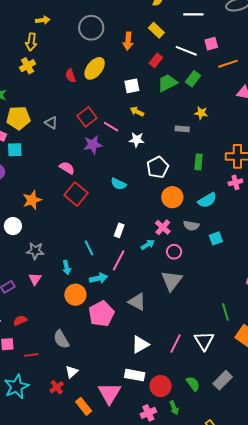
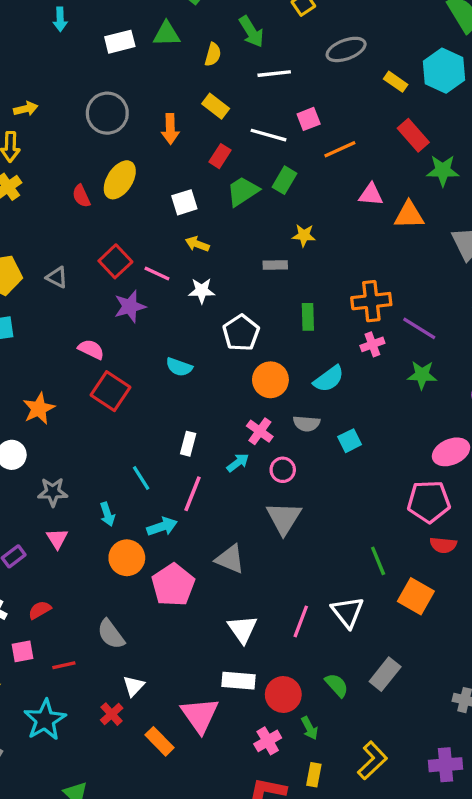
white triangle: (140, 344) -> (242, 629), turned -30

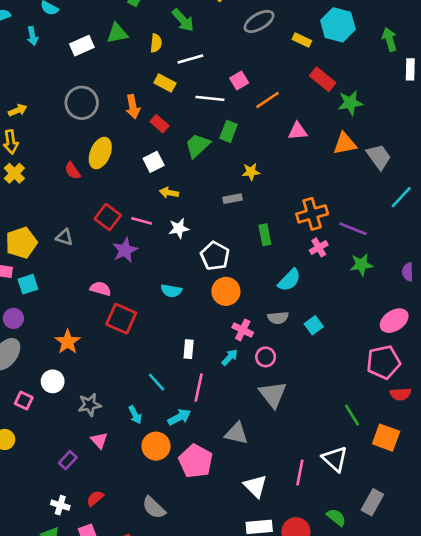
white line: (274, 74) -> (190, 59), moved
red rectangle: (220, 156) -> (159, 124), moved, turned -72
orange triangle: (409, 215) -> (345, 144), moved
orange circle: (270, 380) -> (226, 291), moved

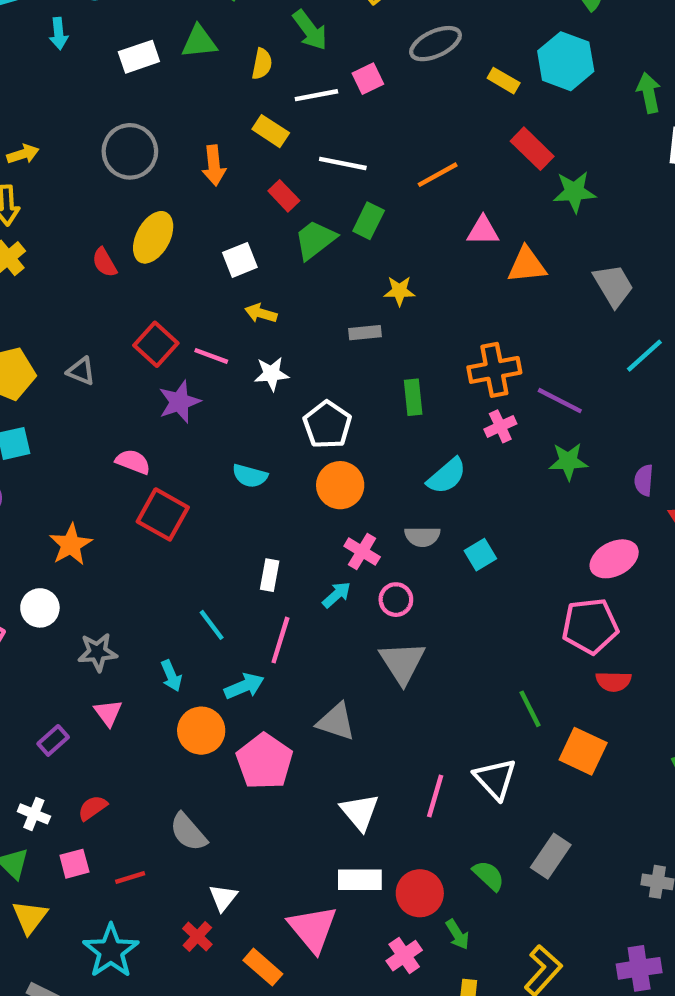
pink square: (239, 80) -> (368, 79), moved
red rectangle: (159, 124) -> (284, 196), moved
orange triangle: (345, 144) -> (527, 265), moved

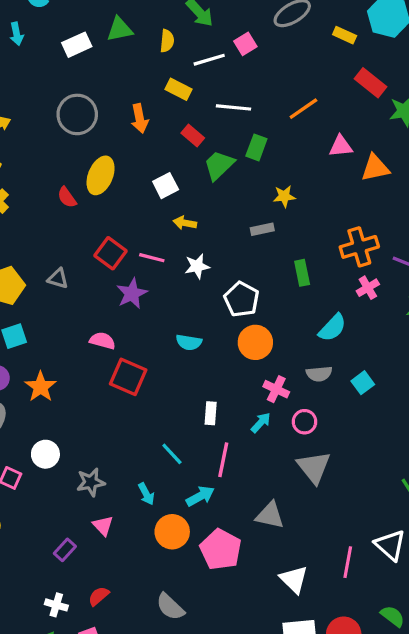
orange star: (71, 545) -> (41, 387), moved

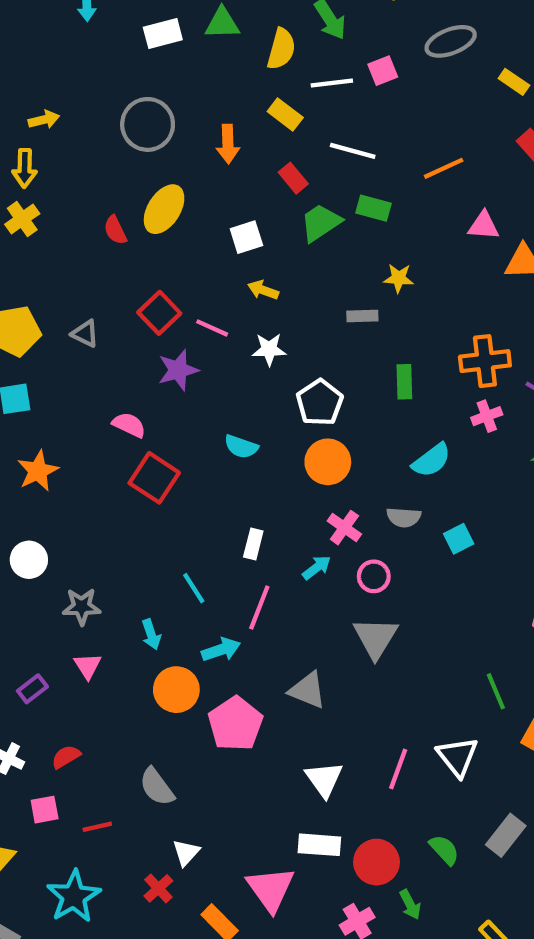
yellow semicircle: (167, 41) -> (281, 49), size x1.4
green rectangle: (256, 147) -> (374, 208), turned 75

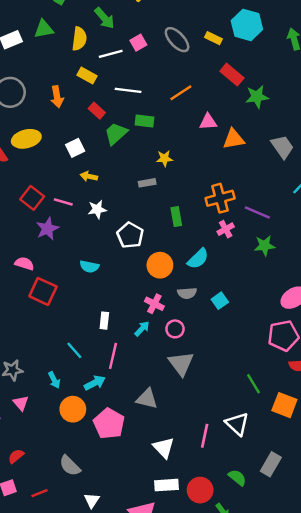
gray ellipse: (451, 41) -> (177, 40), moved, turned 76
yellow ellipse: (164, 209) -> (26, 139), turned 52
orange circle: (328, 462) -> (160, 265), moved

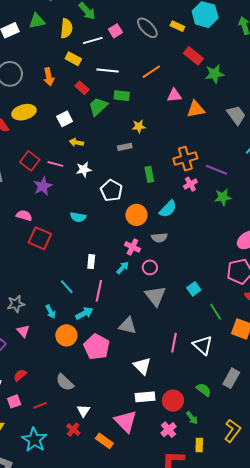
cyan square: (220, 301) -> (194, 289), moved
pink line: (205, 436) -> (174, 343), moved

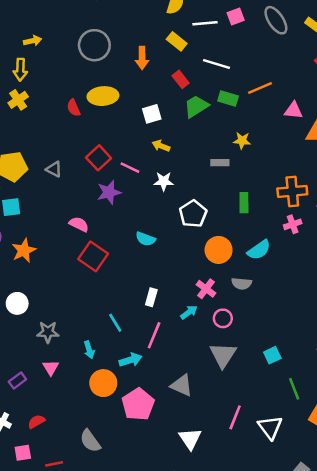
orange line: (151, 72) -> (260, 88), moved

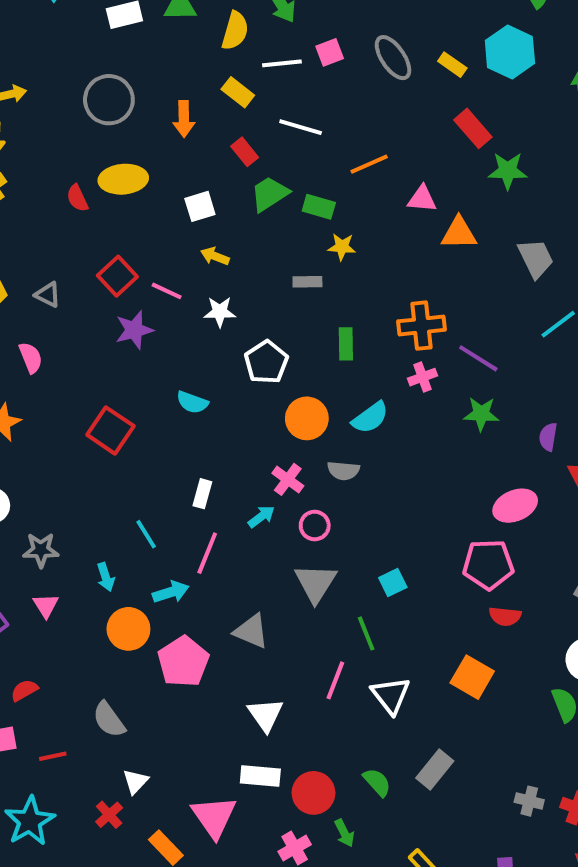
green rectangle: (228, 98) -> (319, 207), moved
pink semicircle: (79, 224) -> (31, 358), moved, turned 42
green line: (294, 389) -> (366, 633), moved

